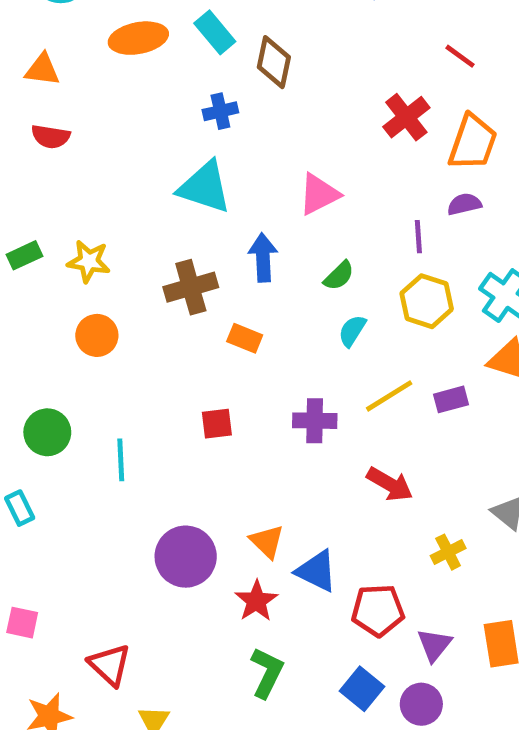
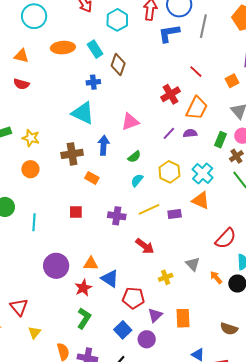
purple line: (418, 237) -> (169, 133), moved, turned 40
orange triangle: (267, 541) -> (91, 264), turned -49

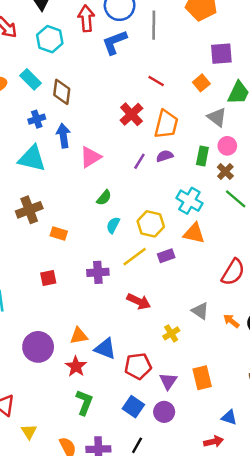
blue arrow: (104, 145) -> (63, 136), moved
yellow hexagon: (169, 172) -> (151, 224), moved

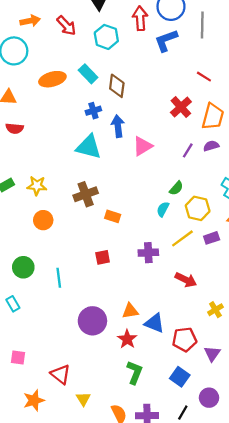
green semicircle: (104, 198) -> (176, 188), moved
purple circle: (164, 412) -> (209, 398), moved

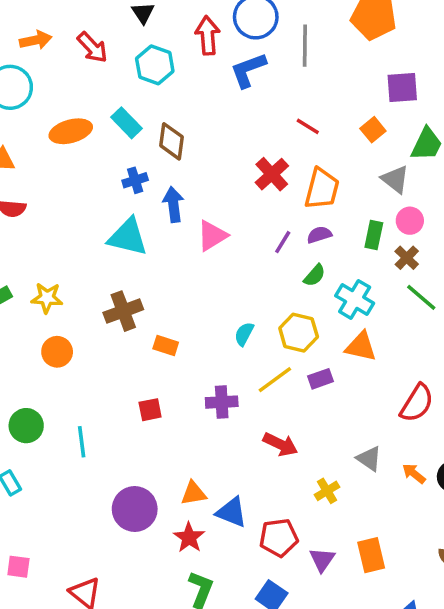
green semicircle: (176, 188) -> (315, 275), moved

